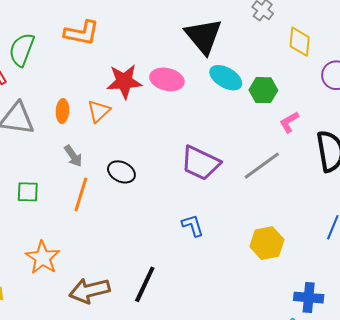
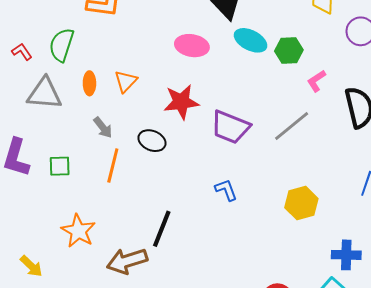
green semicircle: (22, 50) -> (62, 45), moved
red star: (124, 81) -> (181, 102), moved
black line: (145, 284) -> (162, 229), moved

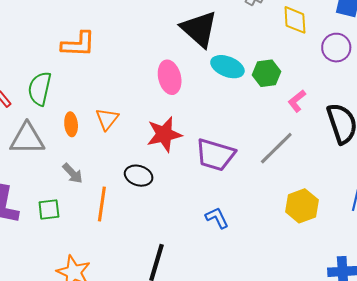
pink ellipse: (192, 46) -> (170, 77), turned 72
gray arrow: (103, 128) -> (73, 173), moved
yellow hexagon: (301, 203) -> (302, 206), moved

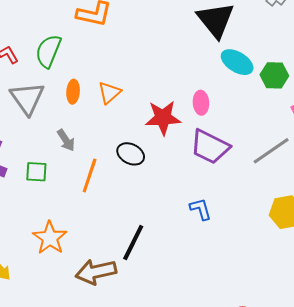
pink ellipse: (170, 77) -> (201, 103), moved, size x0.7
gray triangle: (27, 139) -> (27, 98), turned 45

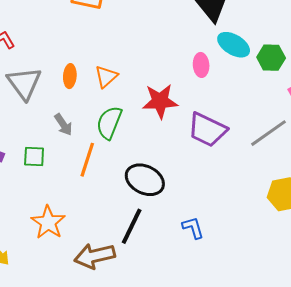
green semicircle: (48, 51) -> (109, 123), moved
pink ellipse: (201, 103) -> (201, 65), moved
black ellipse: (131, 154) -> (145, 180), moved, size x1.4
blue L-shape: (201, 209) -> (193, 228), moved

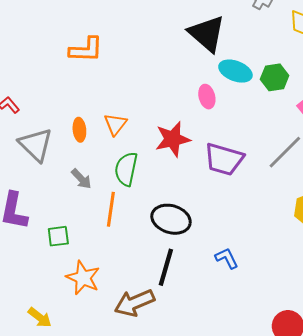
green square: (34, 157) -> (58, 236), moved

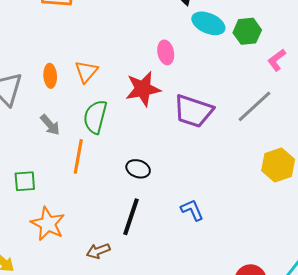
pink ellipse: (207, 97) -> (166, 52), moved
black ellipse: (171, 219) -> (138, 169), size x0.6
brown arrow: (134, 303) -> (98, 251), size x0.6

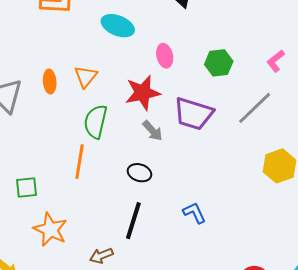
cyan ellipse: (208, 23) -> (118, 26), moved
green hexagon: (247, 31) -> (219, 63), moved
gray arrow: (50, 125) -> (153, 131), moved

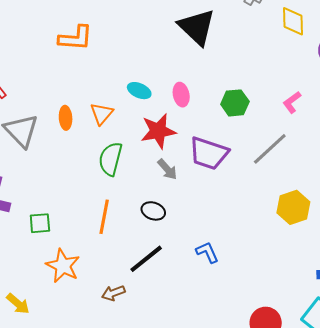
cyan ellipse: (118, 26) -> (139, 91), moved, size x0.7
orange line: (80, 162) -> (104, 217), moved
black line: (133, 221) -> (146, 259), turned 33

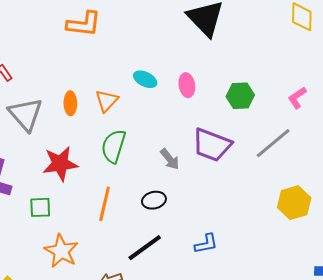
red star: (158, 131) -> (60, 164), moved
black ellipse: (153, 211) -> (154, 200), turned -35
blue L-shape: (207, 252) -> (206, 244), turned 100

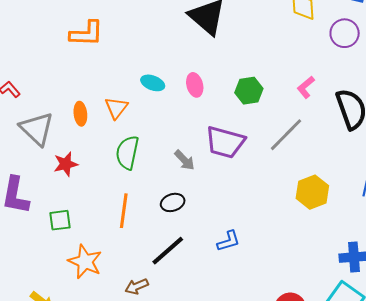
red star: (60, 164) -> (66, 164), moved, size x0.7

